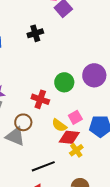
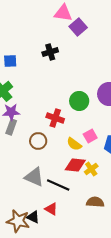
gray triangle: (15, 136) -> (34, 177), moved
red diamond: (69, 137) -> (75, 165), moved
black line: (43, 166) -> (58, 185), turned 45

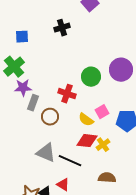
gray rectangle: (11, 127) -> (33, 103), moved

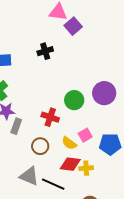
brown circle: (50, 117) -> (40, 146), moved
yellow cross: (103, 145) -> (86, 168), turned 32

